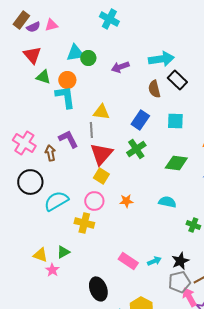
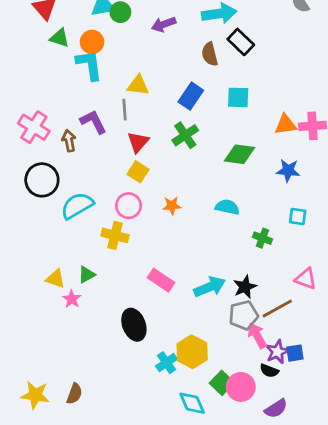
red triangle: (101, 154) -> (138, 142), size x0.7
pink rectangle: (128, 261) -> (161, 280), moved
cyan arrow: (154, 261) -> (210, 287), size x1.6

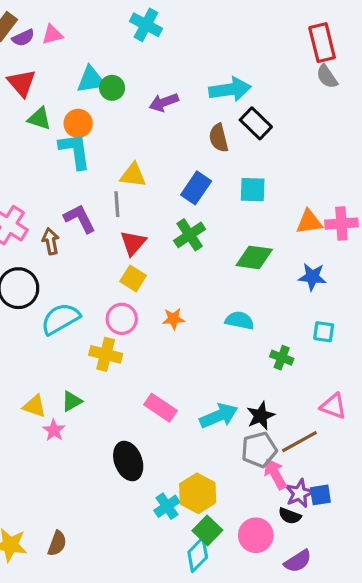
green square: (222, 383) -> (207, 530), moved
cyan diamond: (192, 403) -> (198, 555), turned 68

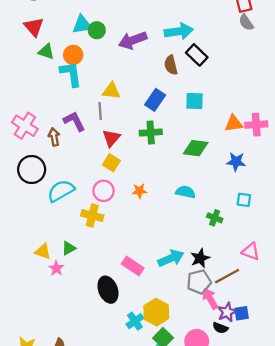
purple arrow: (164, 102) -> (133, 40), size x1.4
green cross: (190, 235) -> (151, 132), turned 30
pink rectangle: (161, 408) -> (133, 266), moved

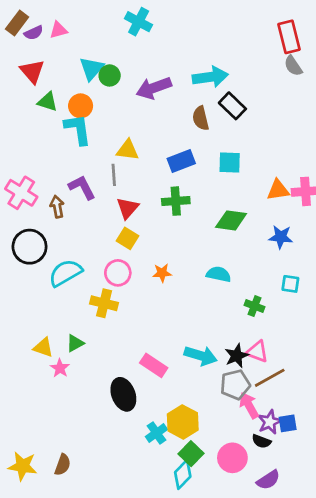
cyan triangle: (82, 25) -> (92, 69), turned -40
blue rectangle: (155, 100) -> (181, 161), turned 35
pink triangle: (251, 251) -> (257, 352), moved
cyan arrow: (171, 258) -> (201, 356), turned 40

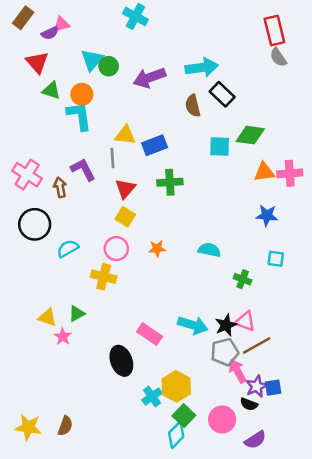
purple semicircle: (34, 33) -> (50, 33), moved
blue rectangle: (181, 161) -> (155, 145), moved
green diamond: (231, 220) -> (250, 135), moved
cyan semicircle: (65, 273) -> (68, 249), size x0.7

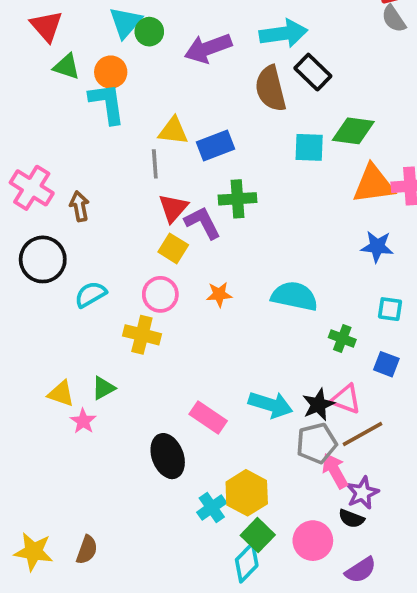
brown semicircle: (193, 106) -> (271, 89), size x1.4
purple L-shape: (83, 170) -> (203, 223), moved
orange triangle: (264, 172) -> (373, 184), size x1.4
cyan semicircle: (209, 250) -> (294, 296), size x1.4
blue square: (273, 388) -> (386, 364), moved, turned 30

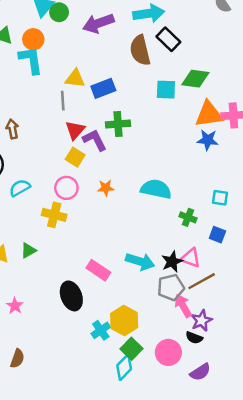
blue star: (377, 247) -> (208, 140), moved
pink star: (83, 421) -> (15, 306), moved

